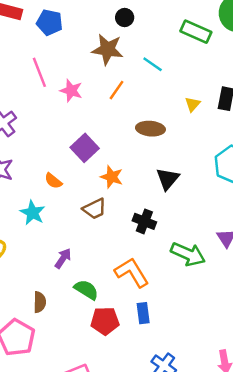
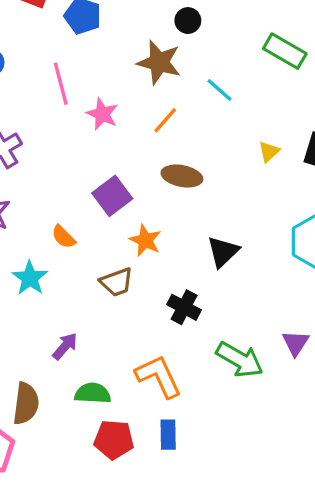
brown ellipse: (150, 129) -> (182, 176), moved
green semicircle: (86, 290) -> (93, 393), turned -35
brown semicircle: (40, 302) -> (26, 403), size x1.4

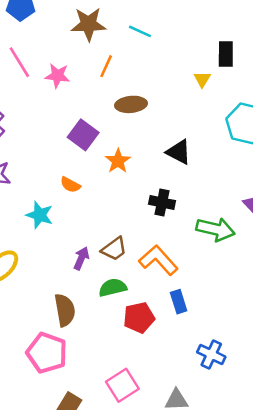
yellow triangle: (269, 152) -> (202, 79), moved
orange semicircle: (63, 237) -> (70, 185), moved
orange star: (145, 240) -> (118, 161), turned 30
black triangle: (223, 252) -> (179, 152), turned -32
brown trapezoid: (117, 282) -> (114, 249), moved

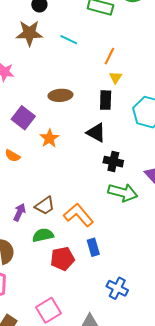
black rectangle: (226, 54) -> (106, 100), moved
orange line: (106, 66) -> (109, 56), moved
black cross: (162, 202) -> (113, 162), moved

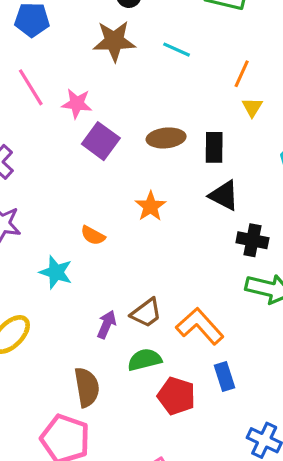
black rectangle: (106, 100) -> (214, 147), moved
purple square: (23, 118) -> (101, 141), moved
red pentagon: (63, 259) -> (176, 396), turned 30

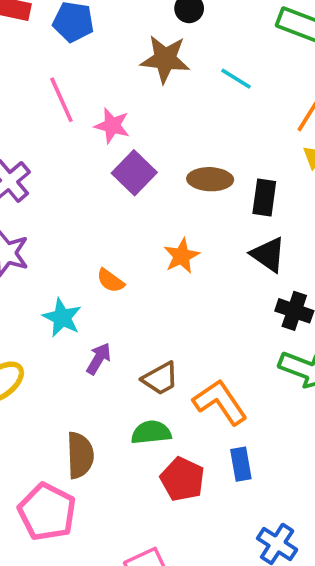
purple arrow: (107, 324) -> (99, 359), moved

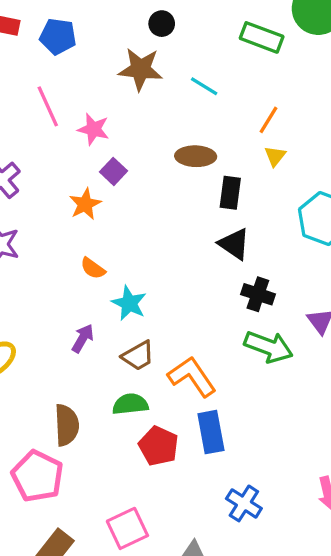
purple square: (134, 173) -> (113, 171), size x0.7
brown ellipse: (210, 179) -> (196, 156), moved
orange star: (182, 256) -> (85, 204), moved
cyan star: (62, 318) -> (129, 303), moved
blue rectangle: (241, 464) -> (211, 432), size x1.4

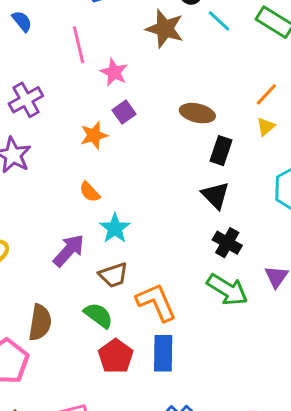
cyan line: (204, 86) -> (219, 21), moved
purple arrow: (83, 338) -> (69, 250), size x1.4
green semicircle: (130, 404) -> (98, 315), turned 32

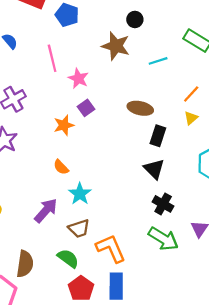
cyan line: (219, 21) -> (158, 61), moved, turned -60

